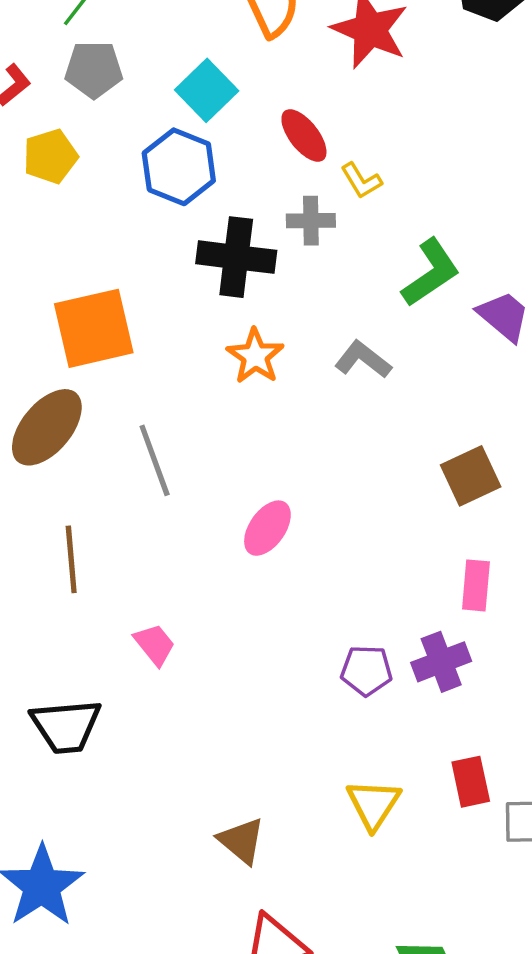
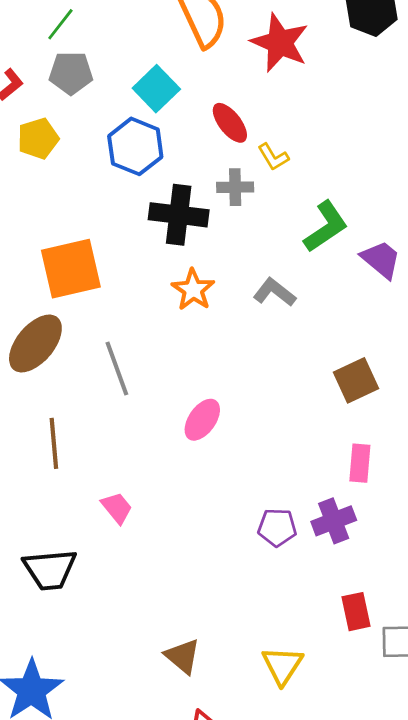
yellow triangle: (373, 804) -> (282, 665), moved

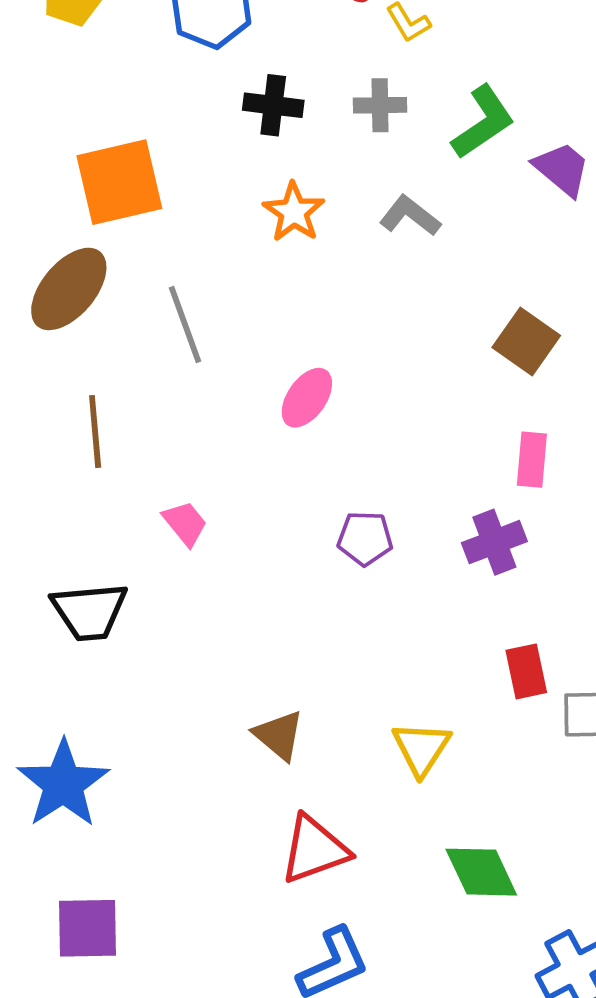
gray cross: (235, 187) -> (380, 105), moved
black cross: (179, 215) -> (273, 105), size x0.7
brown square: (356, 380) -> (526, 341), turned -30
purple pentagon: (277, 527) -> (365, 538), moved

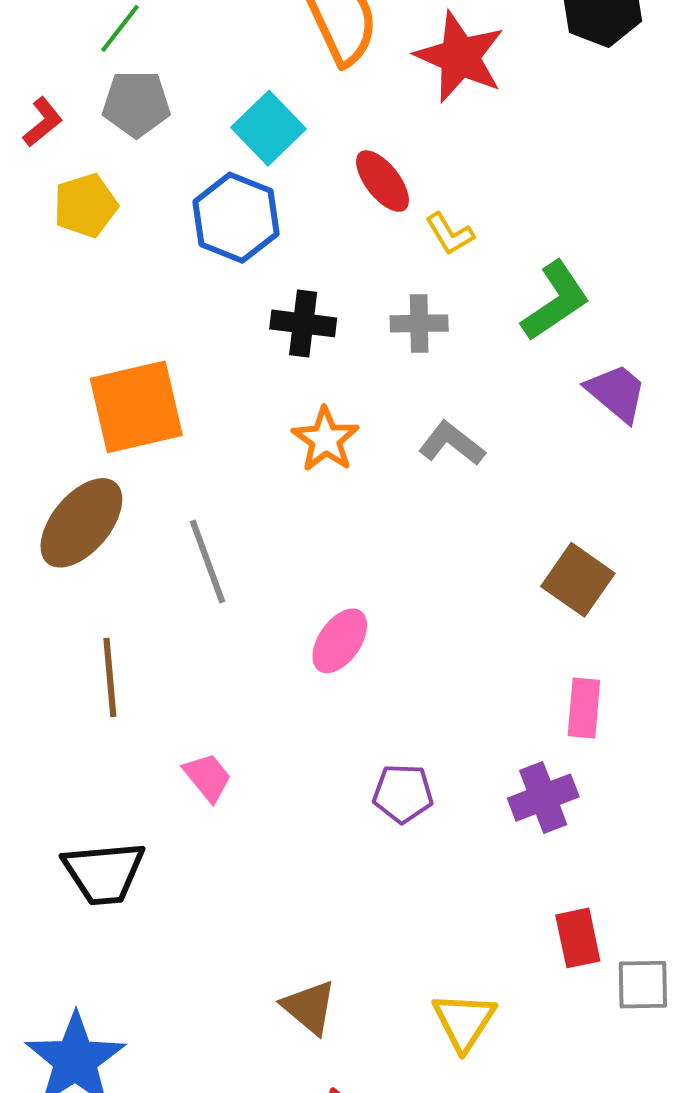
green L-shape: (483, 122) -> (555, 301), moved

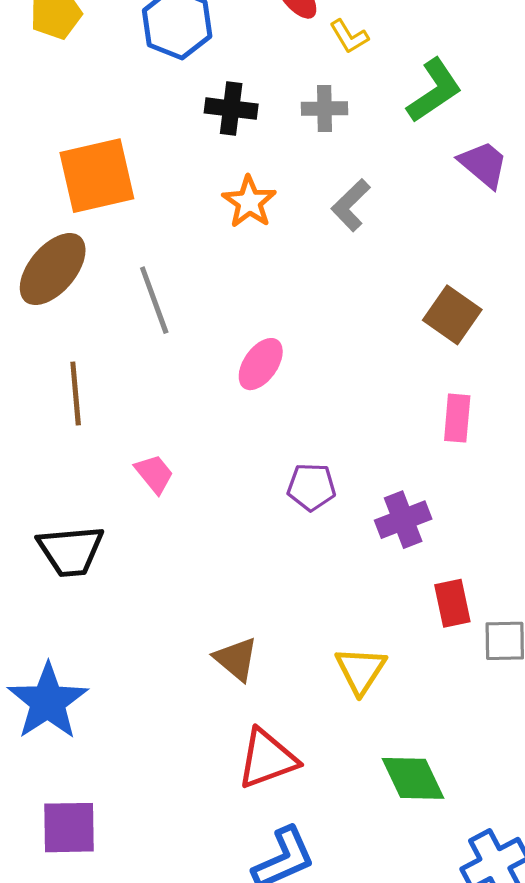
gray L-shape: (452, 443) -> (351, 205), turned -82
purple cross: (543, 798) -> (403, 520), moved

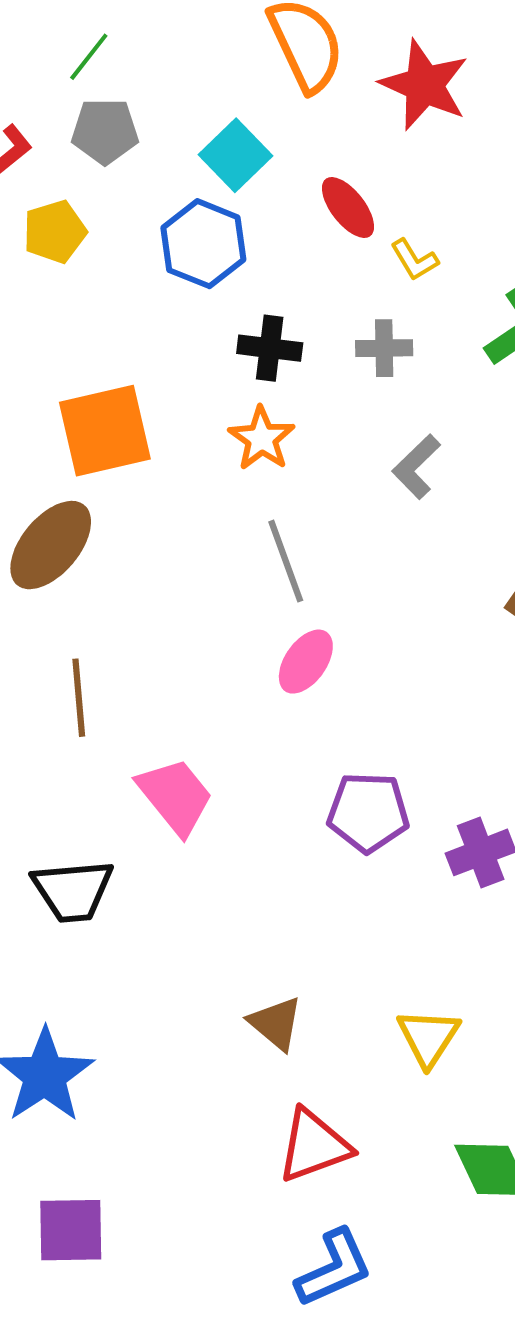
orange star: (249, 202) -> (262, 439), moved
gray line: (154, 300) -> (286, 561), moved
pink trapezoid: (154, 474) -> (175, 796), size x1.6
purple pentagon: (311, 487) -> (368, 812), size x1.4

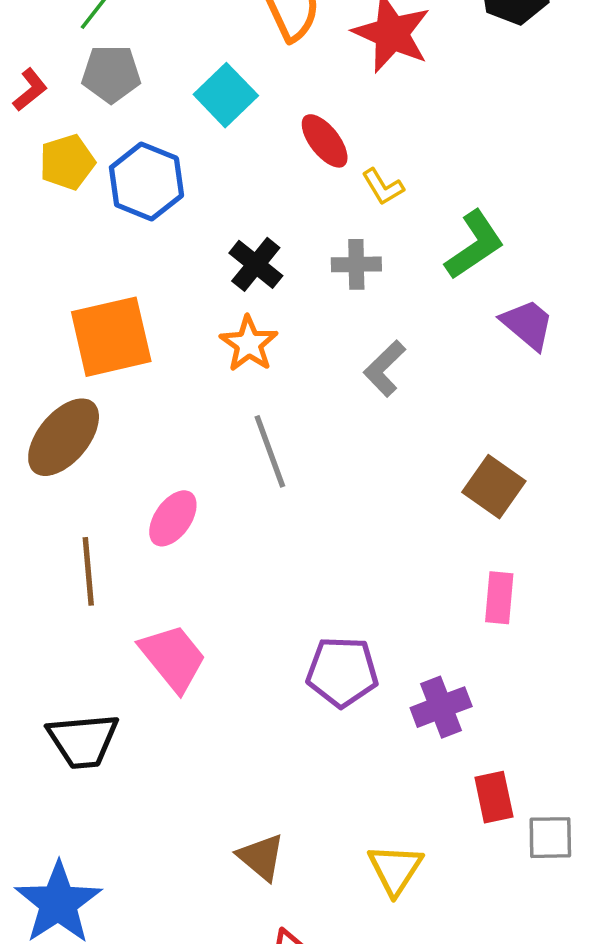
blue hexagon: (203, 244) -> (146, 181), moved
black cross: (270, 348) -> (256, 264), turned 32
pink ellipse: (306, 662) -> (173, 518), moved

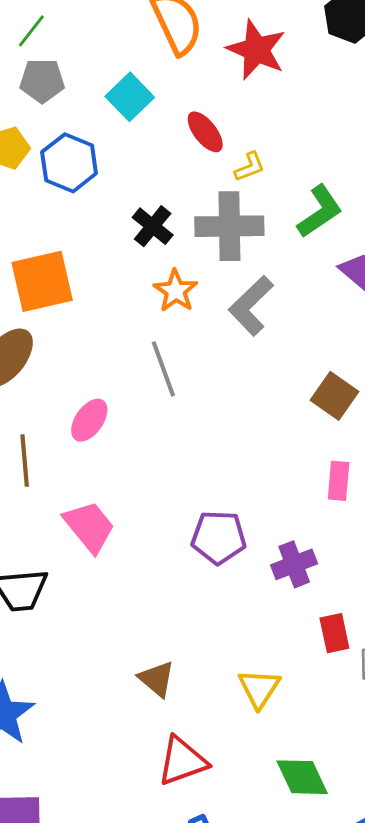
yellow L-shape: (383, 187) -> (250, 167), turned -80
gray cross: (356, 264) -> (229, 226), size x1.8
orange star: (249, 344) -> (176, 291), moved
gray L-shape: (385, 368) -> (251, 306), size x1.4

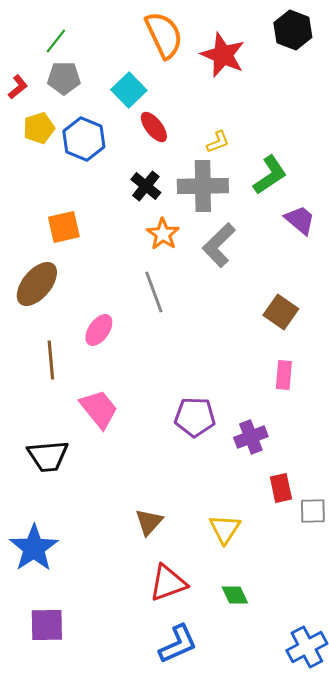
red ellipse: (205, 132) -> (154, 127), moved
orange square: (42, 281) -> (64, 227), size x0.7
brown triangle: (157, 679) -> (149, 522), turned 32
green diamond: (302, 777) -> (235, 595), moved, size x0.7

